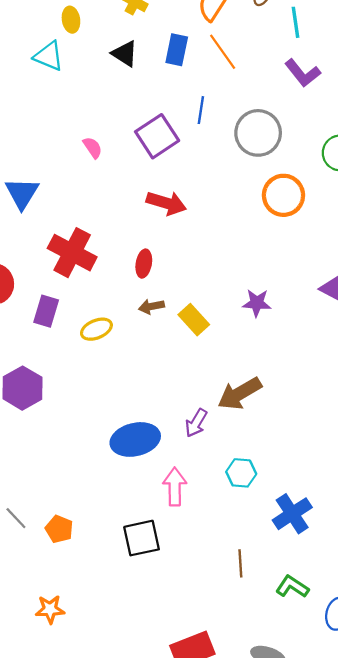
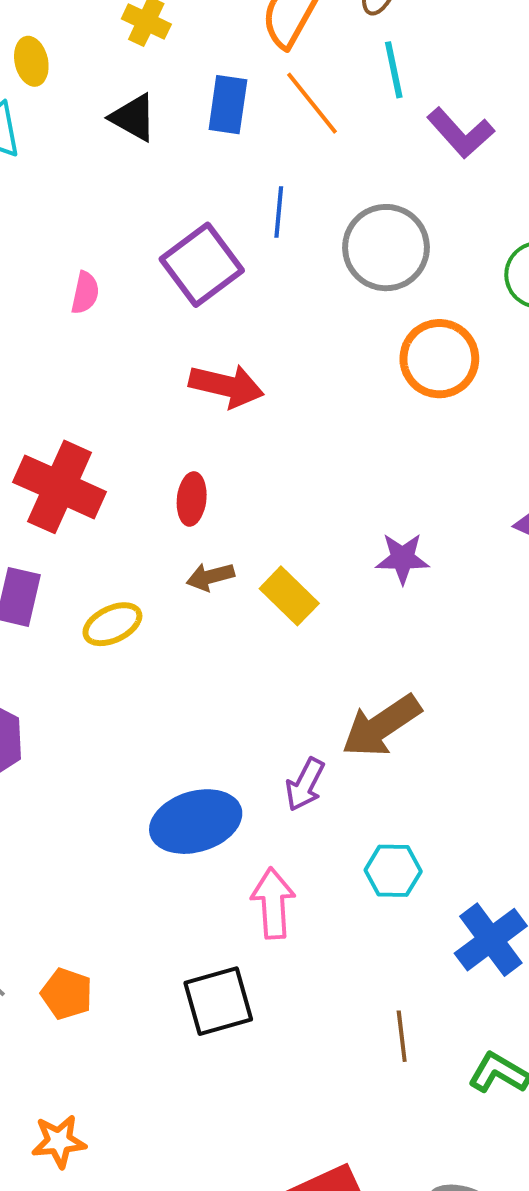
cyan line: (296, 22) -> (394, 70), moved
pink semicircle: (93, 148) -> (85, 293), turned 50

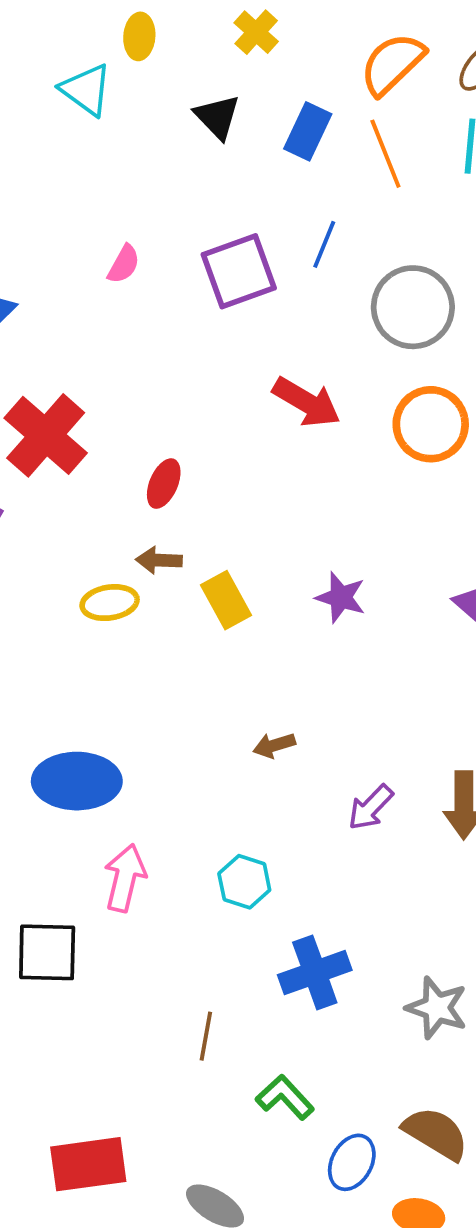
red arrow: (226, 386) -> (307, 402), moved
yellow ellipse: (112, 624) -> (110, 603), moved
brown arrow: (381, 726) -> (274, 745), size x0.5
purple arrow: (305, 784) -> (371, 807), moved

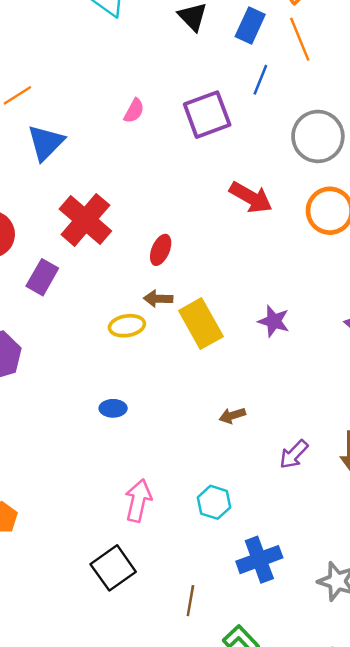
blue line: (324, 244) -> (260, 80), moved
yellow rectangle: (226, 600) -> (201, 324), size x1.4
blue ellipse: (77, 781) -> (113, 408), moved, size x0.5
black square: (47, 952) -> (113, 568), moved, turned -36

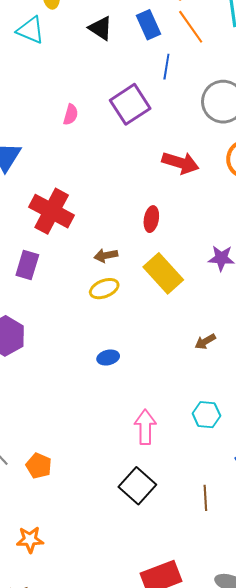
blue rectangle: (250, 25) -> (148, 25), turned -36
red ellipse: (161, 250) -> (151, 219), moved
brown arrow: (158, 299) -> (106, 255), moved

